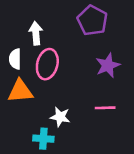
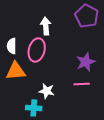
purple pentagon: (92, 20) -> (87, 16), moved
white arrow: (36, 33) -> (46, 26), moved
purple star: (108, 65) -> (86, 62), moved

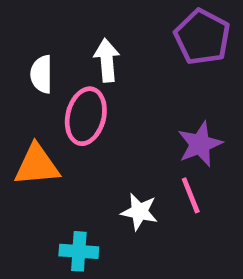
white semicircle: (12, 46) -> (42, 74), moved
pink line: (82, 84) -> (191, 195), turned 70
white star: (47, 91) -> (139, 212), moved

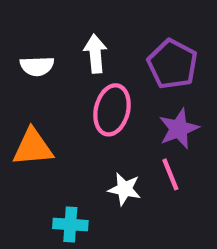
purple pentagon: (202, 37) -> (172, 64), moved
white semicircle: (42, 74) -> (37, 66), turned -92
pink ellipse: (86, 116) -> (112, 110), moved

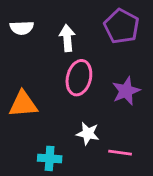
purple pentagon: (172, 64) -> (122, 26), moved
white semicircle: (37, 66) -> (22, 28), moved
pink line: (170, 174) -> (120, 153), moved, turned -60

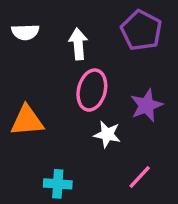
white star: (88, 134) -> (107, 134), moved
pink line: (120, 153) -> (140, 177), turned -55

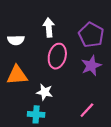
purple pentagon: (141, 30) -> (91, 35), moved
white semicircle: (25, 32) -> (16, 40), moved
white star: (107, 134) -> (45, 92), moved

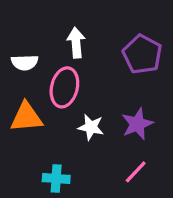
pink ellipse: (57, 56) -> (64, 87), moved
purple star: (91, 66) -> (137, 124), moved
white star: (45, 92) -> (91, 127), moved

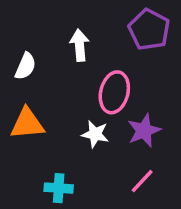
purple pentagon: (142, 54) -> (149, 30), moved
white semicircle: (25, 63) -> (26, 66), turned -65
pink ellipse: (64, 87) -> (114, 92), moved

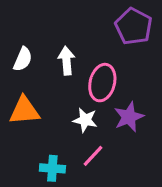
white arrow: (79, 45) -> (66, 61), moved
pink line: (142, 181) -> (93, 156), moved

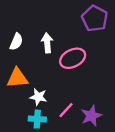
pink ellipse: (102, 83) -> (73, 58), turned 50
purple star: (129, 117) -> (91, 116), moved
white star: (85, 120) -> (38, 97), moved

